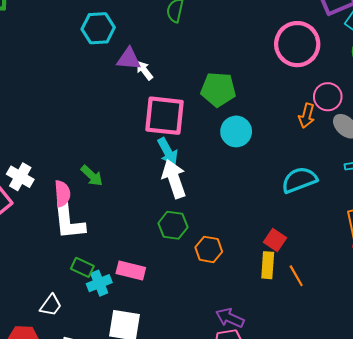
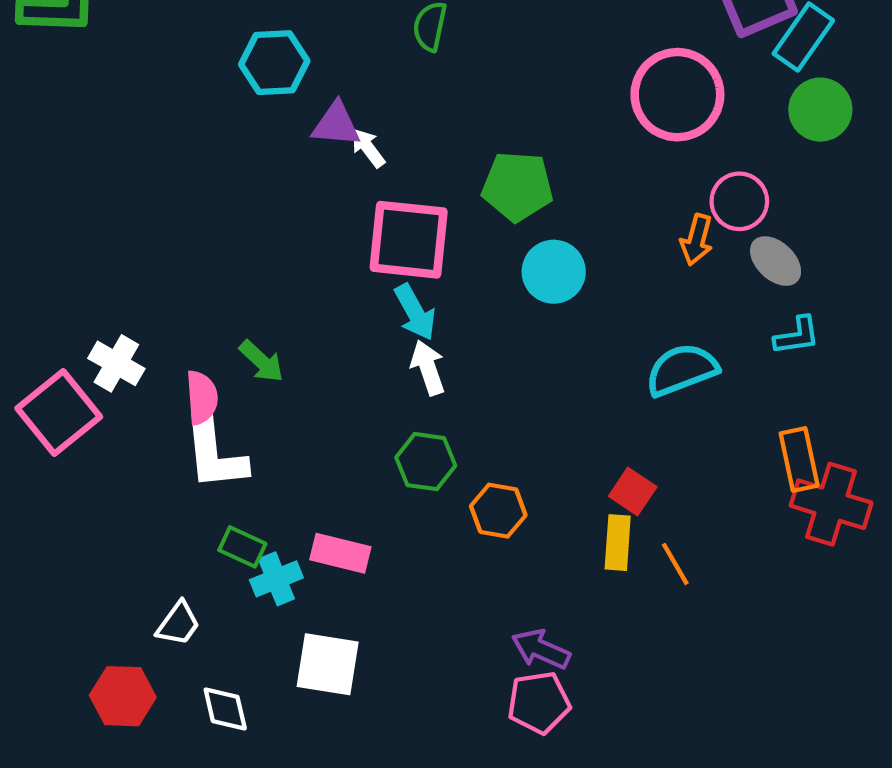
white arrow: (174, 179) -> (428, 368), size x0.7

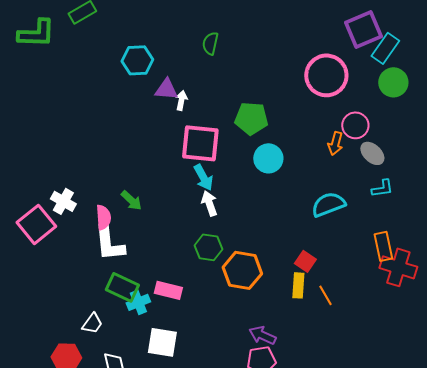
white arrow: (368, 148) -> (181, 100), turned 48
orange hexagon: (498, 511) -> (242, 270), size x1.5
green rectangle: (242, 547) -> (122, 287), size x1.5

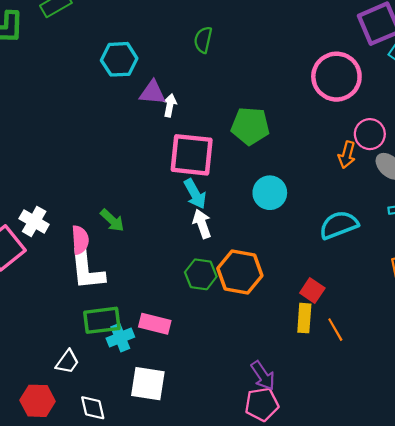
cyan circle: (268, 158) -> (270, 193), moved
orange hexagon: (242, 270) -> (240, 272), moved
green rectangle: (122, 287) -> (102, 320), turned -32
purple arrow: (262, 335) -> (263, 376), turned -148

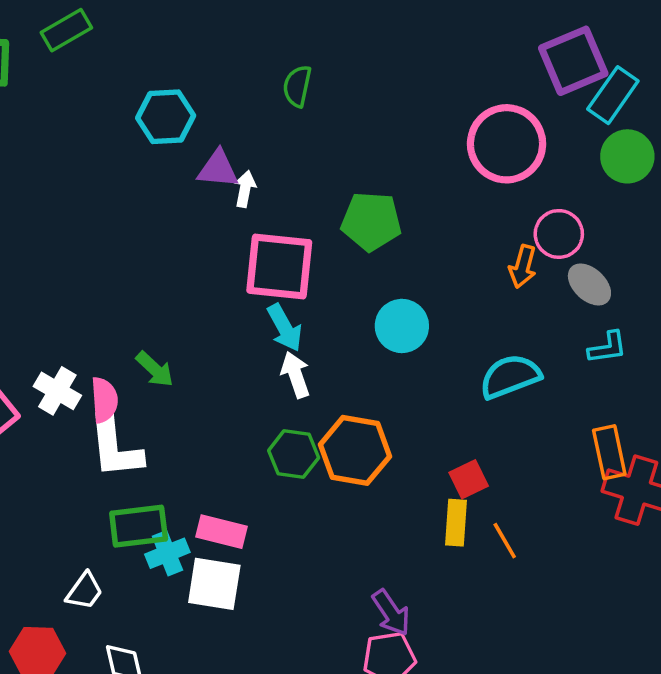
white cross: (34, 221) -> (57, 391), moved
red square: (312, 290) -> (469, 479), turned 30
white square: (148, 384) -> (214, 584), moved

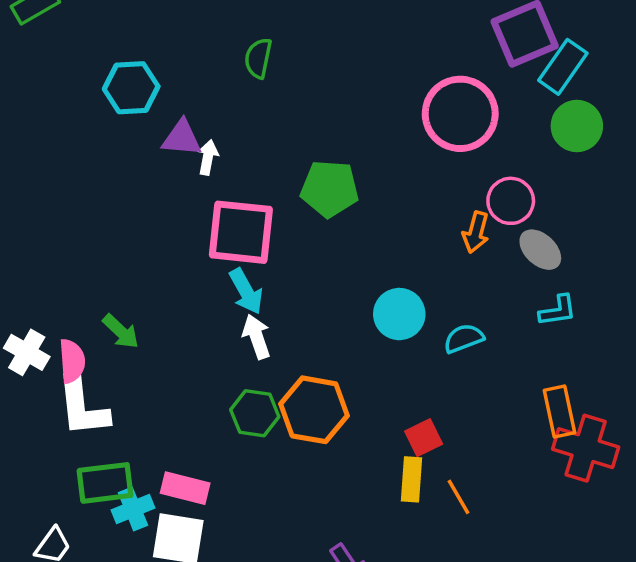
cyan circle: (402, 326) -> (399, 314), moved
cyan semicircle: (510, 376) -> (464, 338), size x0.7

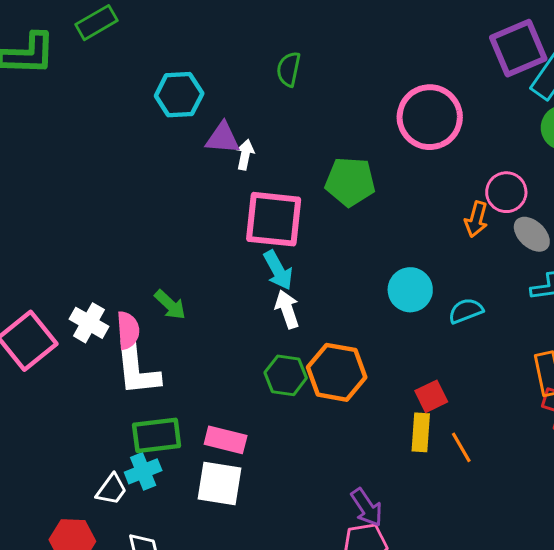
pink circle: (460, 114) -> (430, 117), moved
cyan cross: (133, 509) -> (143, 471), moved

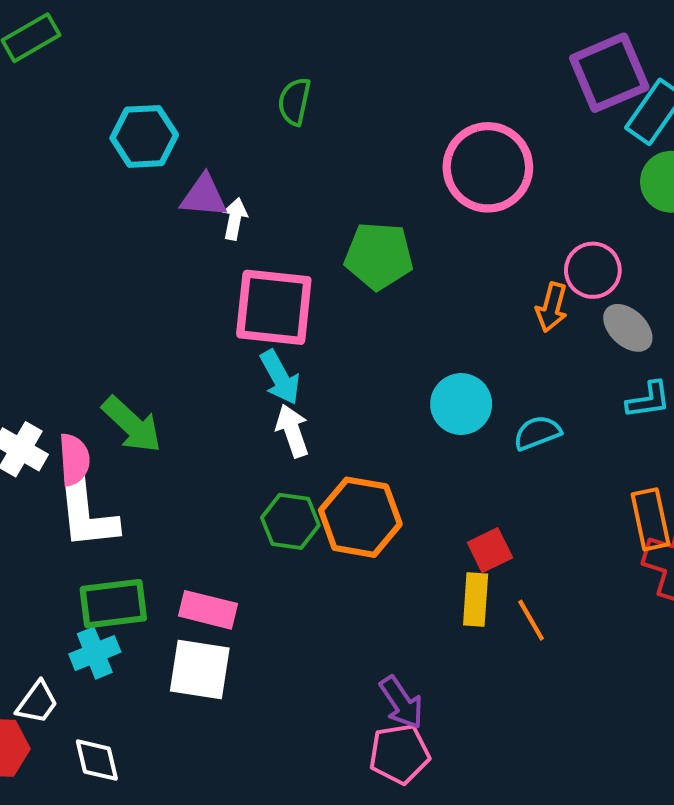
green arrow: (170, 305) -> (132, 425), size x1.4
white trapezoid: (112, 489) -> (37, 702), moved

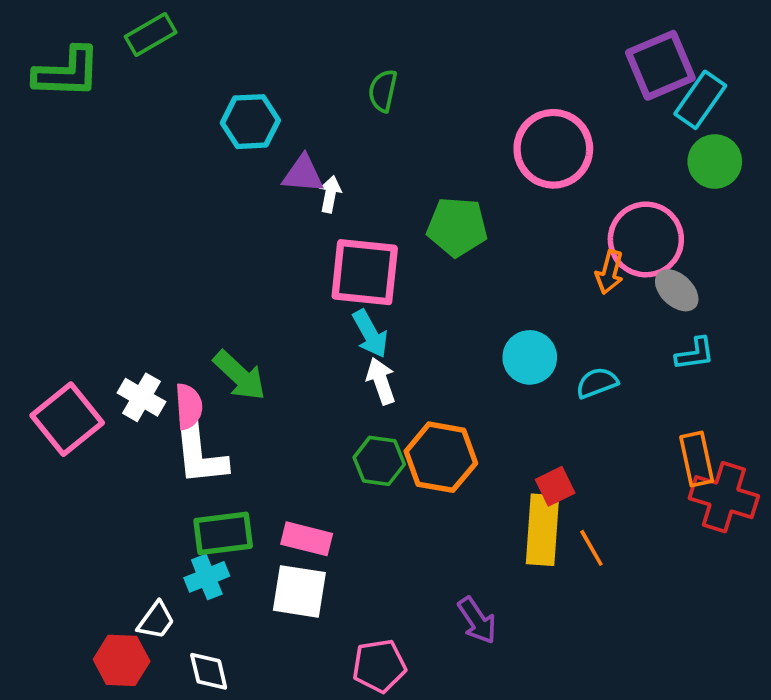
pink circle: (593, 270) -> (646, 239), size x1.5
yellow rectangle: (476, 600) -> (542, 530), size x1.5
pink pentagon: (399, 754) -> (379, 666), moved

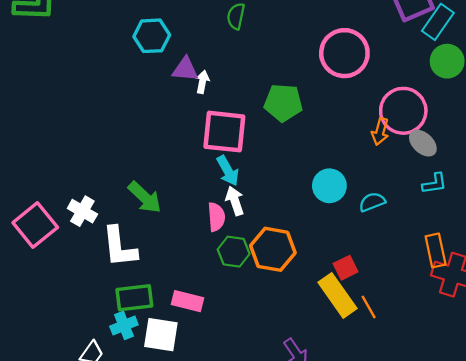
pink semicircle: (189, 406) -> (216, 217), moved
yellow rectangle: (542, 530) -> (337, 295), turned -39
white square: (299, 591) -> (161, 335), moved

